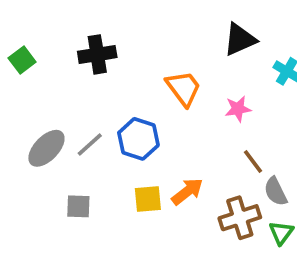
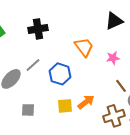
gray line: (90, 145) -> (33, 65), moved

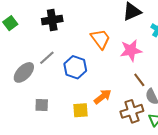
pink star: (113, 58) -> (131, 50), size x1.5
yellow square: (65, 106) -> (81, 110), moved

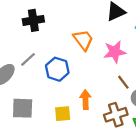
orange arrow: (103, 97) -> (85, 100), turned -54
gray square: (42, 105) -> (23, 108), size x1.5

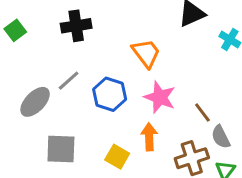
pink star: (115, 52) -> (160, 97), moved, turned 30
yellow square: (63, 114) -> (117, 157), turned 35

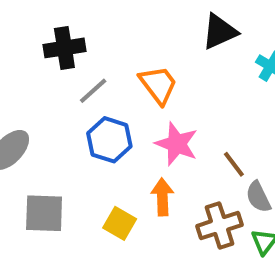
gray line: (69, 81) -> (93, 91), moved

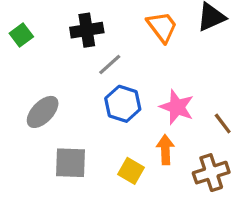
orange trapezoid: (158, 85) -> (162, 27), moved

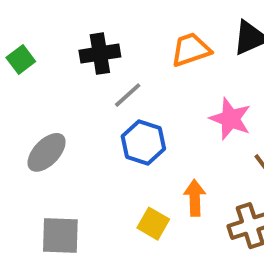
orange trapezoid: (162, 27) -> (191, 50), turned -72
pink star: (177, 107) -> (230, 119), moved
gray square: (70, 163) -> (60, 235), moved

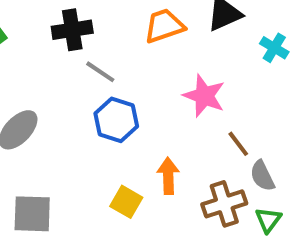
gray line: (128, 95) -> (100, 72), turned 76

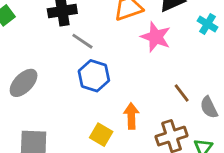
pink star: (204, 96) -> (156, 37), moved
gray semicircle: (262, 176) -> (209, 107), moved

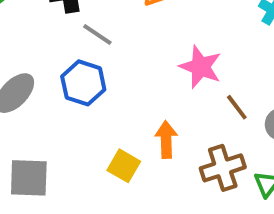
pink star: (156, 37) -> (200, 67), moved
blue hexagon: (94, 76) -> (83, 83), moved

